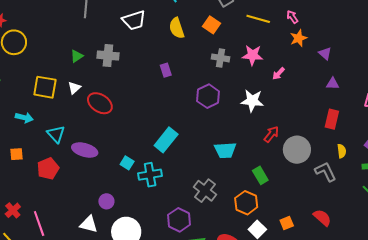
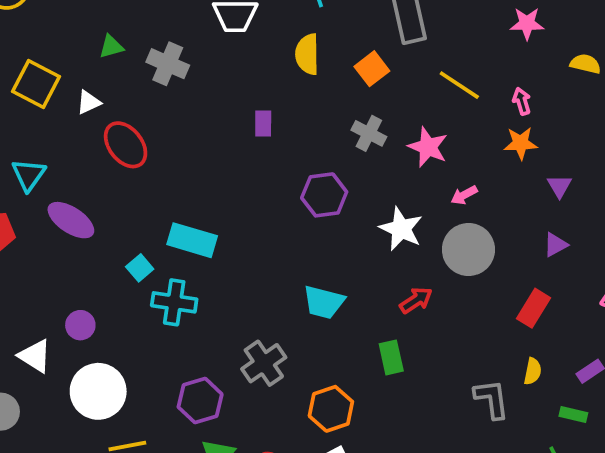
purple triangle: (333, 84) -> (555, 245), turned -48
cyan rectangle: (166, 140) -> (192, 240), moved, turned 50
gray circle: (297, 150) -> (468, 250), moved
green rectangle: (260, 175) -> (391, 357), moved

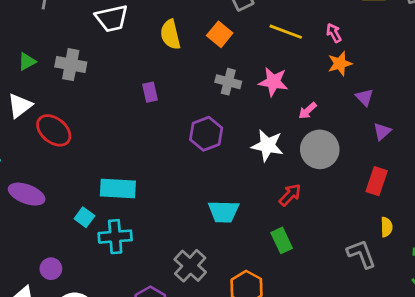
white triangle: (89, 102) -> (20, 106), size x1.4
purple triangle: (559, 186) -> (364, 97), moved

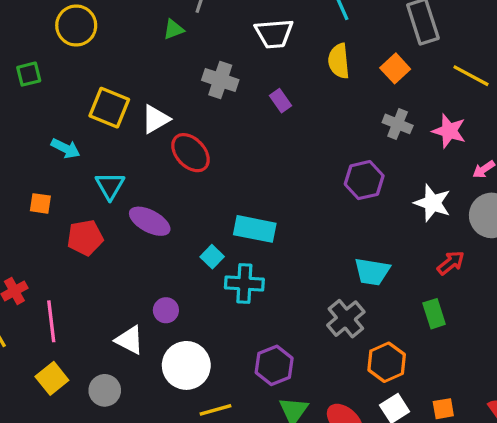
green triangle: (27, 62) -> (174, 29), moved
purple rectangle: (150, 92) -> (281, 101), moved, turned -30
gray cross: (190, 266) -> (346, 319), moved

